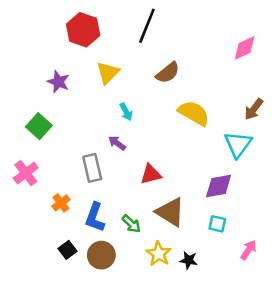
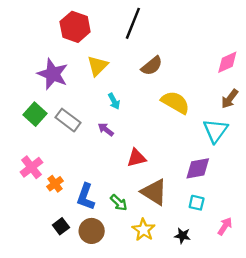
pink diamond: (245, 48) -> (227, 62), moved
purple star: (58, 82) -> (53, 74), size x1.5
gray rectangle: (92, 168) -> (68, 120), moved, turned -40
pink cross: (26, 173) -> (31, 167), moved
black star: (189, 260) -> (182, 236), moved

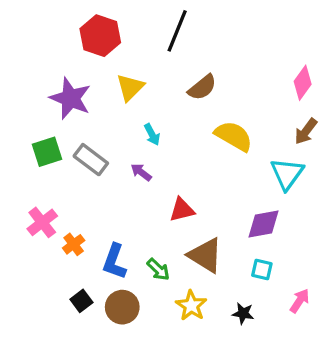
pink diamond: (227, 62) -> (303, 83), turned -30
green square: (35, 114) -> (47, 152), turned 30

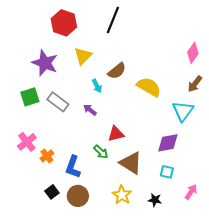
brown semicircle: (202, 87) -> (117, 71), moved
green arrow: (158, 269) -> (101, 152), moved

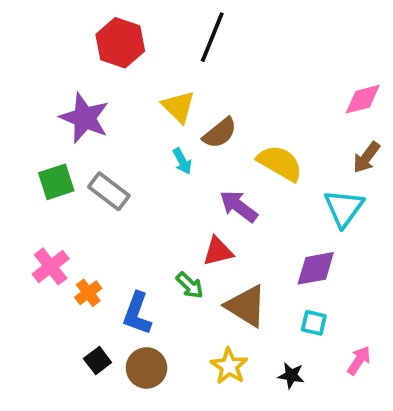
pink diamond: (193, 53) -> (363, 99), turned 40
yellow triangle: (83, 56) -> (178, 107), moved, turned -30
purple arrow: (90, 110) -> (239, 206), moved, size x1.5

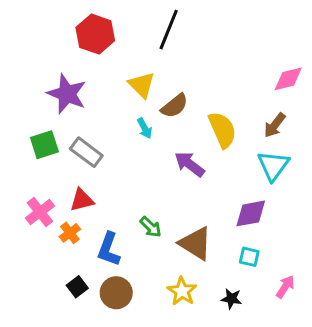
brown arrow: (366, 157) -> (275, 125), moved
yellow semicircle: (280, 163) -> (222, 130), turned 36
red triangle: (218, 251) -> (82, 200), moved

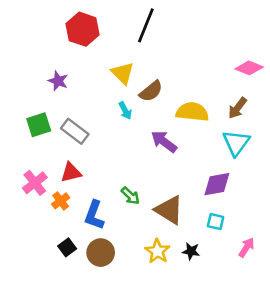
pink diamond: (288, 79) -> (249, 68), turned 36
purple star: (67, 94) -> (58, 81), size x0.6
yellow semicircle: (222, 130) -> (192, 112), turned -60
black star: (231, 299) -> (191, 251), moved

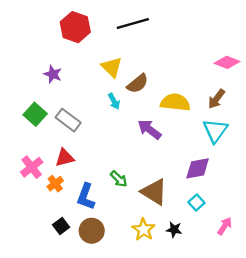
black line: (146, 25) -> (133, 24), turned 52
green square: (39, 125) -> (35, 114), turned -30
cyan square: (216, 222) -> (196, 202), turned 35

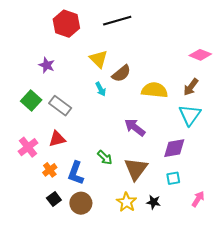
purple arrow: (149, 129) -> (135, 127), moved
orange cross: (55, 184) -> (50, 170), moved
brown triangle: (154, 192) -> (136, 169), turned 35
cyan square: (196, 202) -> (173, 178), turned 32

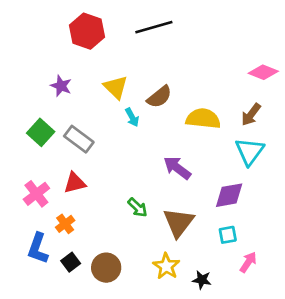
yellow triangle: (99, 59) -> (116, 87), moved
blue L-shape: (76, 173) -> (38, 248), moved
pink arrow: (198, 199) -> (248, 262), moved
black star: (154, 202) -> (202, 280), moved

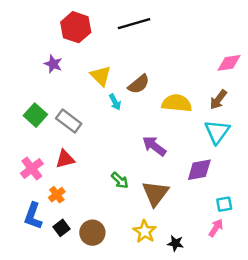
pink diamond: (263, 72) -> (229, 63), turned -30
purple star: (61, 86) -> (53, 64), moved
cyan square: (228, 235) -> (224, 204), moved

